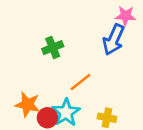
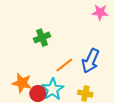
blue arrow: (114, 40) -> (91, 61), moved

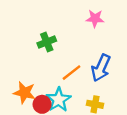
pink star: (100, 12) -> (95, 18), moved

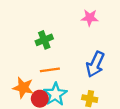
orange line: (71, 73) -> (50, 70), moved, turned 30

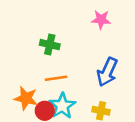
green cross: (44, 40) -> (50, 45), turned 35

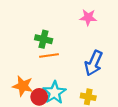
orange line: (56, 78) -> (49, 55), moved

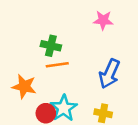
orange star: (23, 86) -> (24, 86), moved

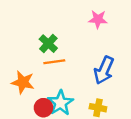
green cross: (51, 46) -> (48, 44), turned 30

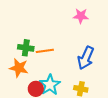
green cross: (48, 44) -> (26, 48), moved, turned -35

